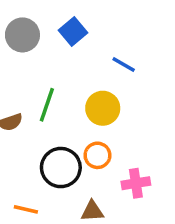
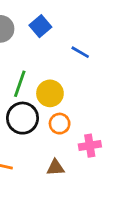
yellow circle: (103, 108) -> (50, 93), moved
black circle: (61, 168) -> (23, 118), moved

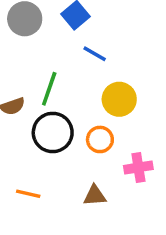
blue line: (80, 52) -> (95, 54), moved
yellow circle: (50, 93) -> (119, 99), moved

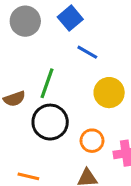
orange circle: (100, 139) -> (92, 141), moved

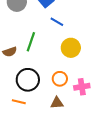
black circle: (50, 122) -> (28, 80), moved

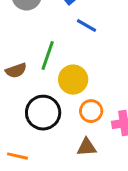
yellow circle: (71, 48) -> (73, 80), moved
orange line: (19, 102) -> (18, 156), moved

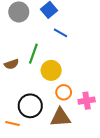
black circle: (43, 113) -> (30, 106), moved
brown triangle: (87, 147) -> (60, 117), size x1.5

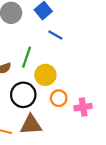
black circle: (30, 106) -> (23, 95), moved
brown triangle: (60, 117) -> (31, 125), moved

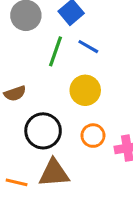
green line: (27, 57) -> (56, 51), moved
yellow circle: (45, 75) -> (85, 90), moved

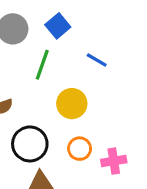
blue line: (88, 47) -> (97, 60), moved

